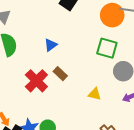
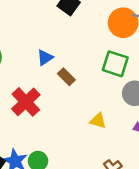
brown rectangle: (60, 74) -> (66, 77), moved

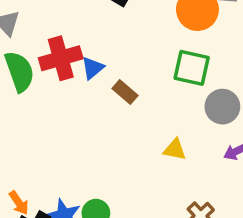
red cross: (26, 102) -> (61, 58), moved, turned 32

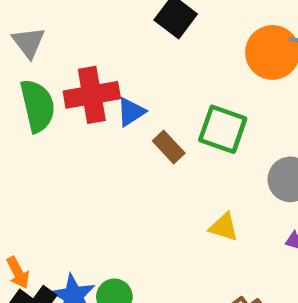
green square: (192, 68) -> (223, 129), moved

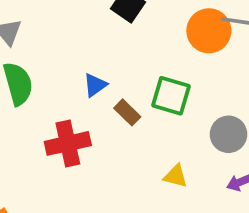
red cross: (92, 95) -> (68, 143), moved

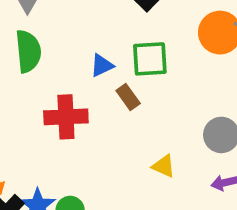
green square: (171, 96) -> (150, 59), moved, turned -30

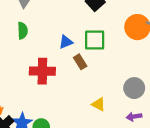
green semicircle: (28, 51) -> (23, 31), size x0.7

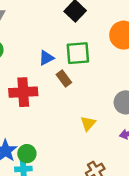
yellow triangle: (99, 104) -> (88, 124), turned 48

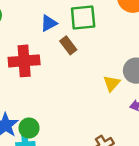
yellow triangle: (88, 124) -> (112, 83), moved

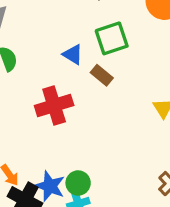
blue triangle: (49, 23) -> (73, 54), turned -48

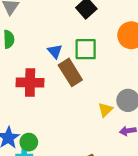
brown rectangle: (102, 75) -> (70, 72), size x1.6

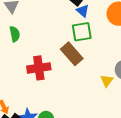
blue triangle: (55, 51) -> (83, 11), moved

